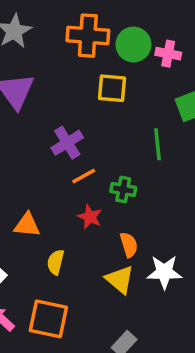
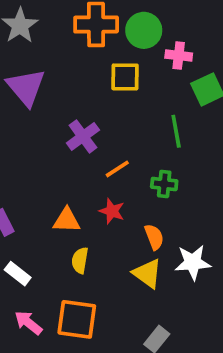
pink cross: (168, 54) -> (179, 56), moved
orange line: (84, 176) -> (117, 169), moved
green cross: (123, 190) -> (164, 184), moved
orange triangle: (27, 225) -> (67, 220), moved

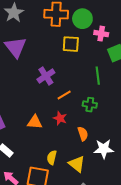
yellow semicircle: (80, 260) -> (52, 158), moved
yellow triangle: (147, 273) -> (77, 164), moved

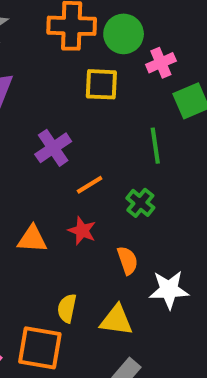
pink cross: (101, 34) -> (161, 63), turned -32
green cross: (90, 105) -> (140, 203), turned 32
yellow triangle: (77, 164) -> (116, 320), turned -30

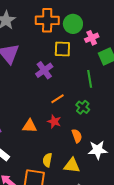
purple cross: (53, 148) -> (44, 70), moved

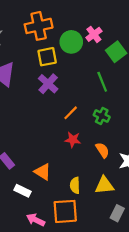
green circle: (73, 24) -> (71, 42), moved
yellow square: (62, 49) -> (47, 57), moved
orange triangle: (30, 126) -> (43, 172), moved, turned 42

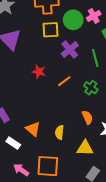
purple cross: (48, 84) -> (70, 49), moved
red star: (73, 140) -> (39, 72), moved
yellow semicircle: (75, 185) -> (60, 132), moved

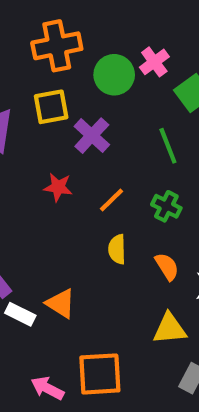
yellow square: (51, 30) -> (51, 107), moved
purple cross: (70, 49) -> (92, 136), moved
yellow semicircle: (60, 132) -> (117, 249), moved
white rectangle: (13, 143) -> (20, 314), moved

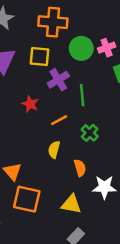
green line: (168, 146) -> (82, 95), moved
orange square: (100, 374) -> (27, 199), moved

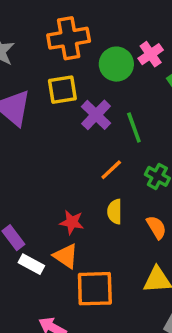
red star: (30, 104) -> (72, 222), moved

